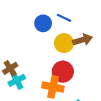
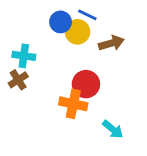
yellow circle: (64, 43) -> (77, 32), moved
cyan cross: (17, 80) -> (24, 56), moved, turned 35

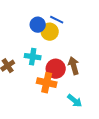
brown arrow: (111, 43) -> (74, 66), moved, turned -90
cyan cross: (24, 56) -> (33, 57), moved

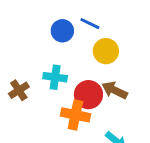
yellow circle: (50, 32) -> (106, 51), moved
brown arrow: (74, 66) -> (115, 90), turned -48

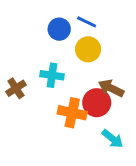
yellow circle: (106, 51) -> (88, 49), moved
red circle: (88, 95) -> (97, 103), moved

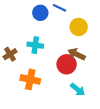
yellow circle: (88, 49) -> (79, 27), moved
orange cross: (72, 113) -> (30, 79), moved

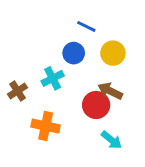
blue circle: (40, 13) -> (74, 53), moved
cyan cross: (35, 45) -> (53, 78), turned -35

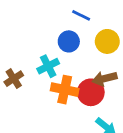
brown arrow: (110, 91) -> (105, 79), turned -40
orange cross: (46, 126) -> (65, 90), moved

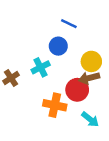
yellow circle: (107, 41) -> (91, 61), moved
orange cross: (65, 90) -> (55, 105), moved

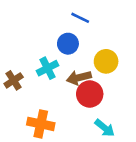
brown arrow: (89, 78) -> (79, 78), moved
orange cross: (55, 105) -> (41, 124), moved

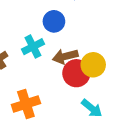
yellow circle: (106, 61) -> (93, 65), moved
orange cross: (41, 124) -> (26, 104), turned -30

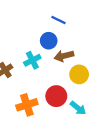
brown arrow: (65, 56) -> (64, 56), moved
red circle: (76, 73) -> (56, 96), moved

